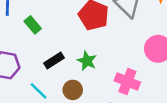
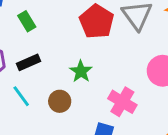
black rectangle: (54, 61) -> (28, 62), moved

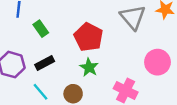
red pentagon: (97, 22) -> (88, 37), moved

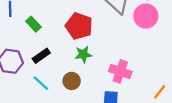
pink circle: (157, 62) -> (146, 16), moved
green star: (89, 67) -> (83, 54), turned -30

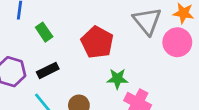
green star: (83, 54) -> (117, 79), moved

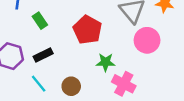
pink circle: (177, 42) -> (147, 40), moved

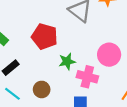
pink circle: (147, 40) -> (109, 55), moved

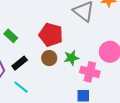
brown circle: (42, 89) -> (49, 58), moved

